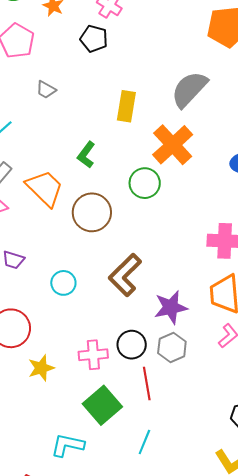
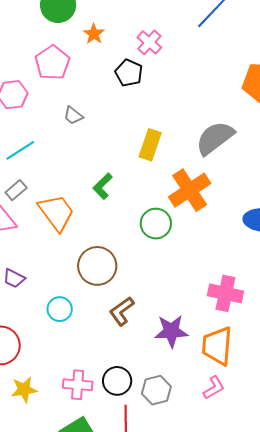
brown circle: (92, 212) -> (97, 266), moved
brown L-shape: (125, 275) -> (122, 311), size x0.7
purple star: (171, 307) -> (171, 331), moved

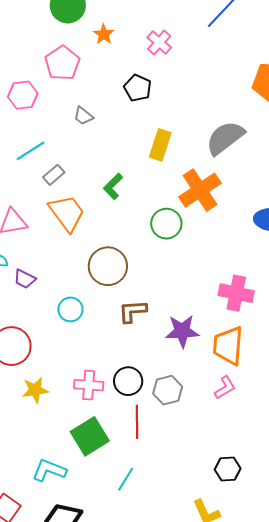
black pentagon: (129, 73) -> (138, 88), moved
gray rectangle: (16, 190) -> (54, 175), moved
brown L-shape: (122, 311) -> (133, 311), turned 32

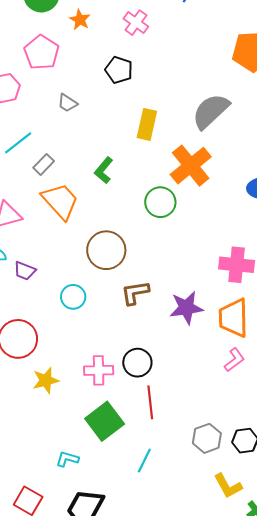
gray hexagon: (168, 390) -> (207, 438), moved
cyan L-shape: (49, 470) -> (67, 459), size x0.7

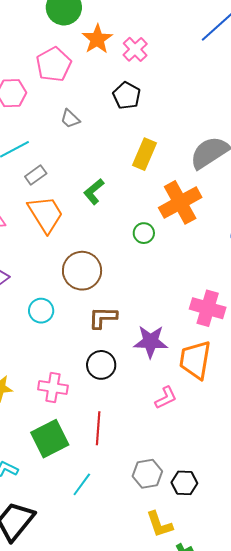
orange star: (80, 20) -> (97, 39), size x1.4
pink cross: (136, 23) -> (135, 49), moved
green circle: (160, 202) -> (144, 233), size x0.7
pink L-shape: (234, 360) -> (166, 398), moved
black circle: (137, 363) -> (101, 365), moved

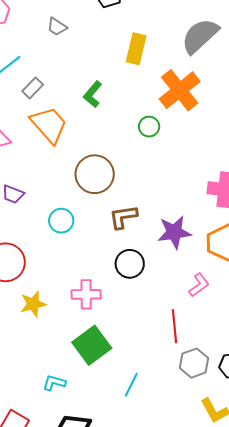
red line: (98, 428) -> (175, 326), moved

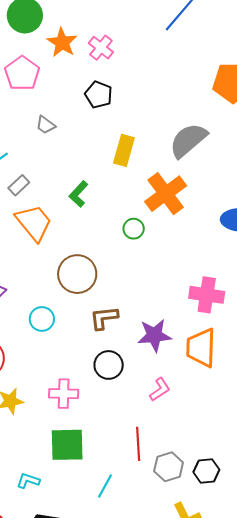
pink L-shape: (199, 285) -> (160, 390), moved
red line: (175, 326) -> (138, 444), moved
green square: (92, 345) -> (67, 445), turned 33

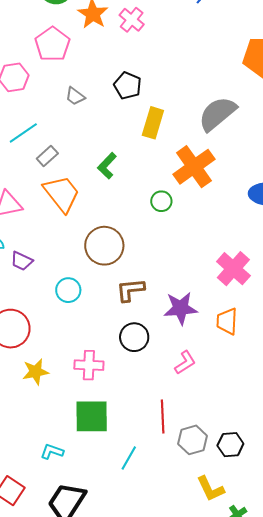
black pentagon: (99, 95) -> (128, 86), moved
pink cross: (207, 295) -> (233, 269), turned 32
orange trapezoid: (201, 348) -> (227, 321), size x0.7

